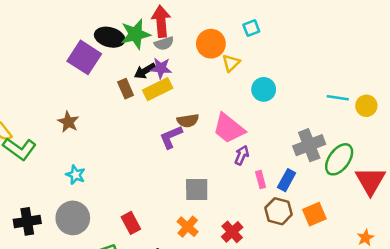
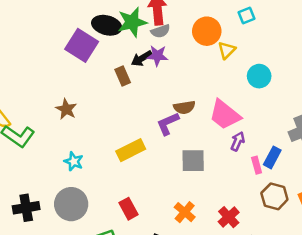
yellow rectangle: (158, 89) -> (131, 150), moved
blue rectangle: (287, 180) -> (272, 157), moved
gray square: (197, 189) -> (193, 161), moved

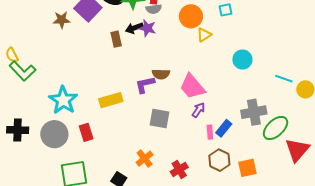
cyan circle: (259, 76) -> (242, 60), moved
brown star: (66, 109) -> (62, 20), moved, turned 30
cyan star: (74, 161) -> (63, 100), size x1.8
red rectangle: (129, 209) -> (86, 132), moved

